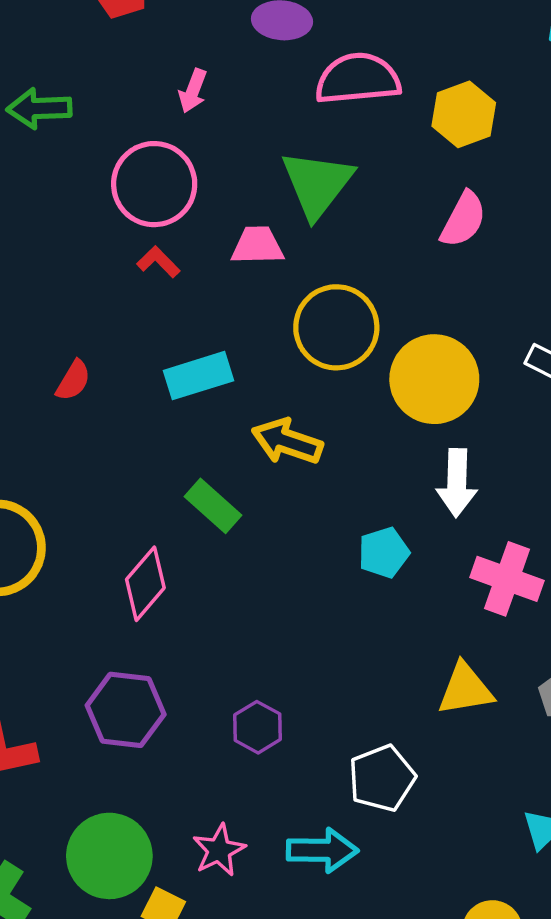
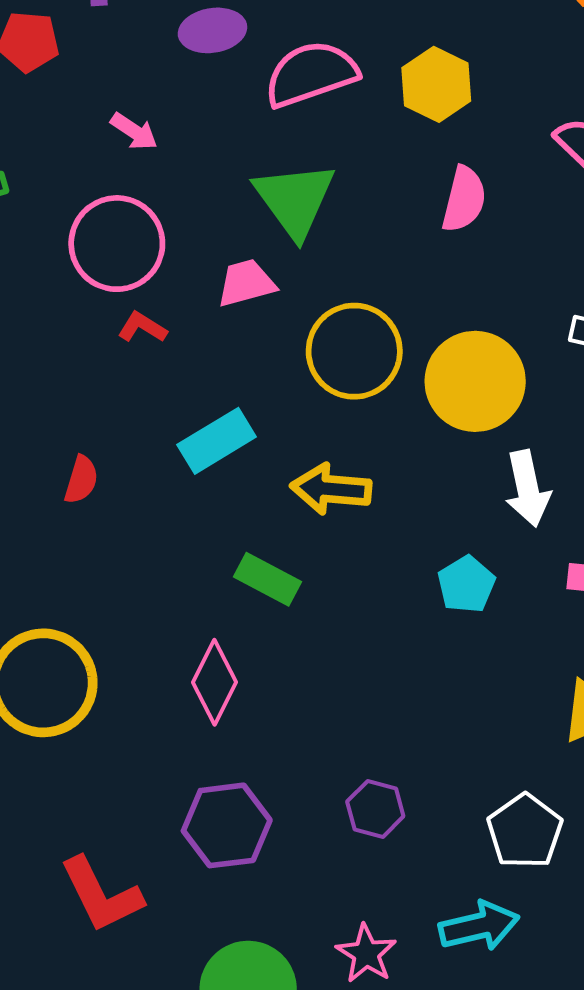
pink arrow: (193, 91) -> (134, 131), turned -63

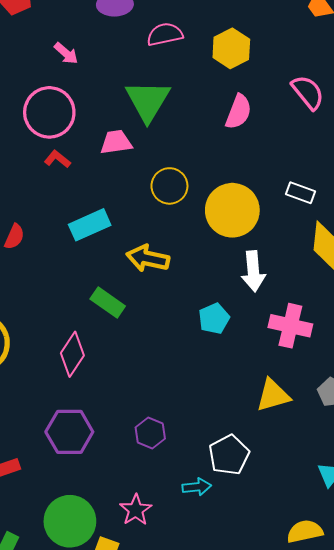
pink semicircle: (311, 74) -> (165, 34), size x0.7
yellow circle: (354, 351) -> (169, 186), size x0.7
cyan arrow: (479, 926) -> (197, 487), moved, size x0.7

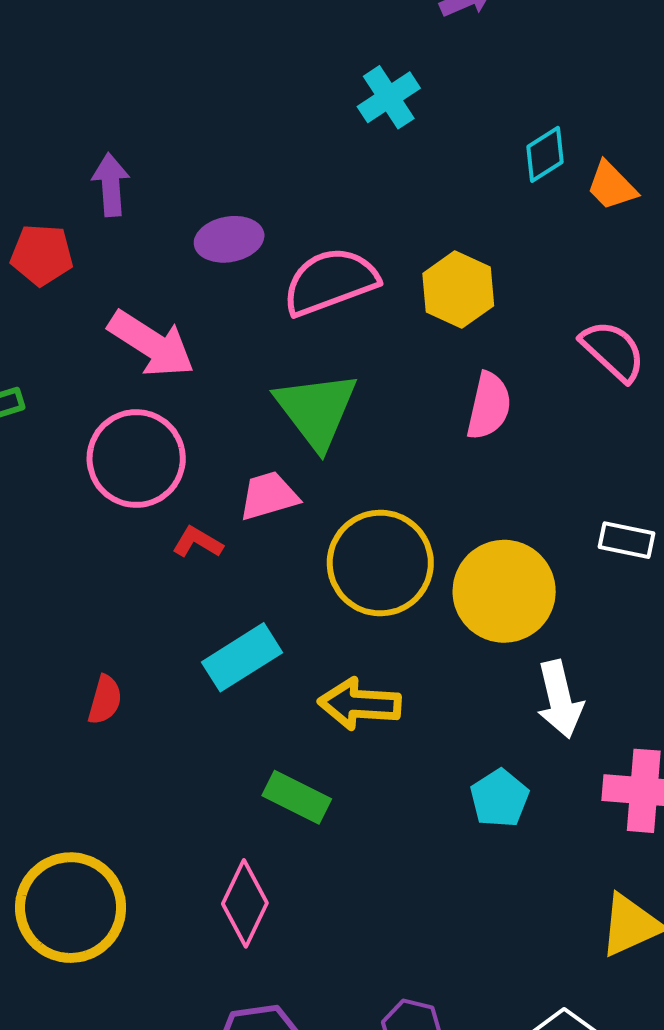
pink semicircle: (165, 34) -> (330, 282), size x1.4
pink arrow: (66, 53) -> (151, 344), size x1.8
red L-shape: (57, 159) -> (198, 542), moved
yellow circle: (169, 186) -> (380, 563), size x1.5

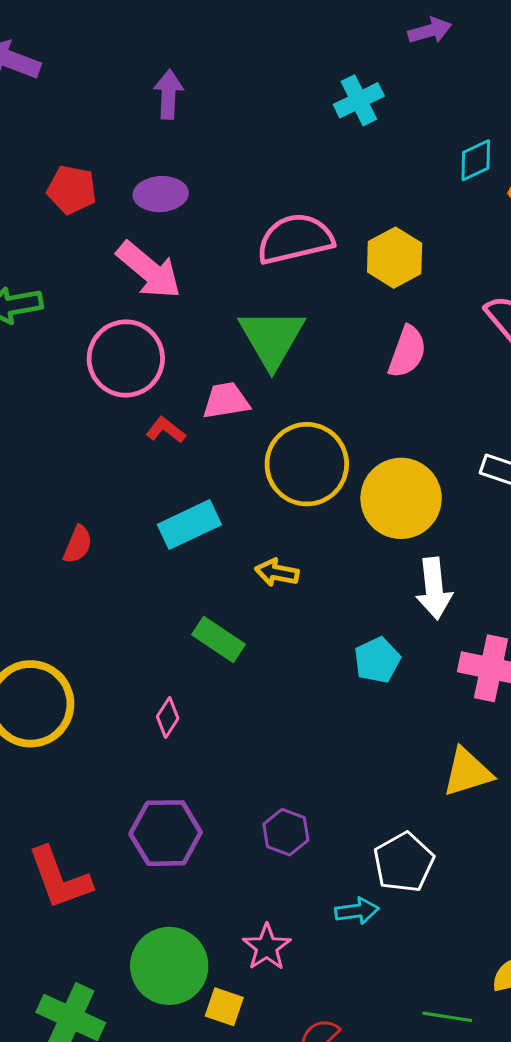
purple arrow: (111, 185) -> (168, 94), moved
purple ellipse: (229, 239) -> (161, 194), moved
yellow arrow: (360, 704) -> (277, 573), size x0.7
pink diamond: (245, 903) -> (168, 718), size x0.6

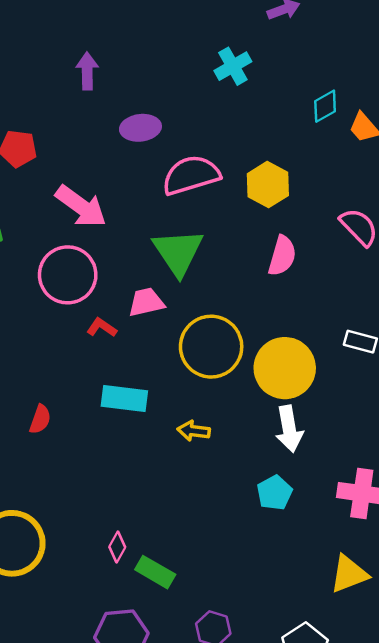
purple ellipse: (161, 194) -> (140, 128), moved
cyan rectangle: (189, 525) -> (124, 399), turned 36
white arrow: (434, 588) -> (289, 429), moved
green rectangle: (219, 639) -> (155, 572), moved

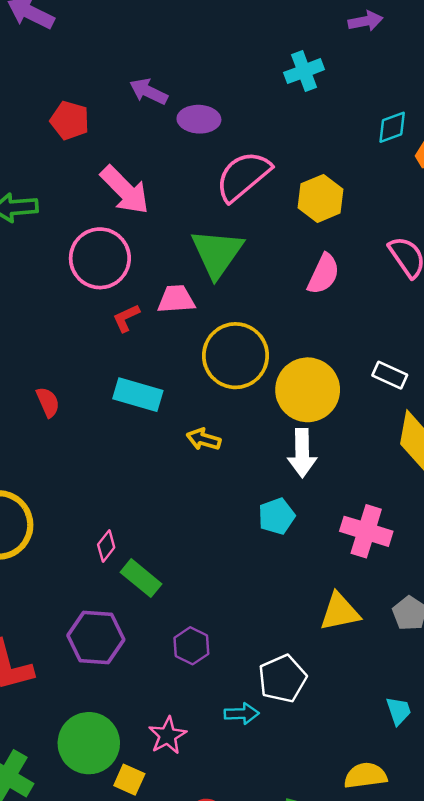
purple arrow: (87, 71) -> (149, 92), moved, turned -72
pink semicircle: (191, 175) -> (243, 176), turned -32
red L-shape: (102, 328) -> (126, 318), turned -68
red semicircle: (40, 419) -> (48, 402), turned -52

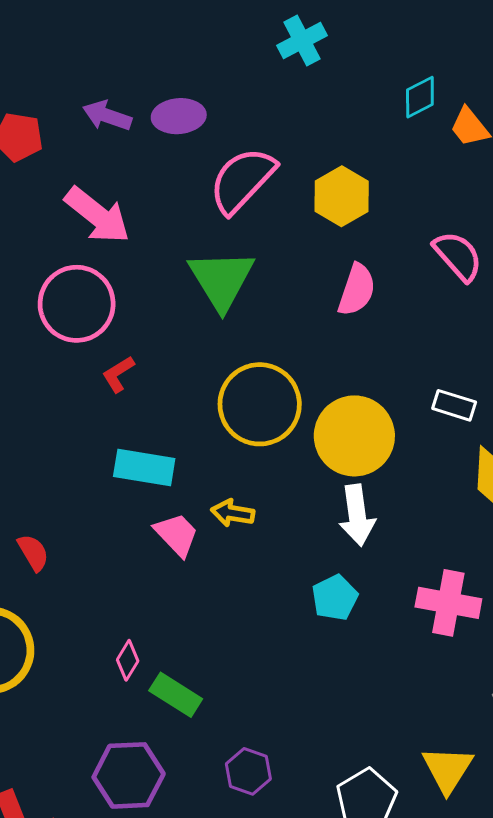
purple arrow: (149, 92) -> (107, 116), moved
pink trapezoid: (176, 299) -> (177, 535), moved, turned 57
red semicircle: (48, 402) -> (33, 552), moved
yellow triangle: (340, 612) -> (448, 769), moved, turned -39

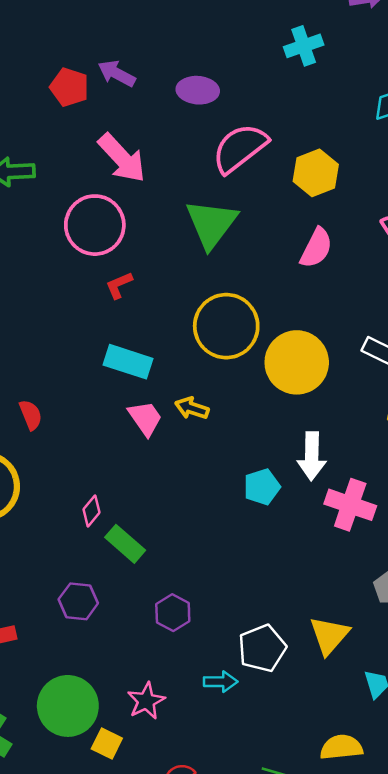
purple arrow: (107, 116) -> (117, 73), moved
white arrow: (357, 515) -> (312, 456), moved
purple hexagon: (129, 775) -> (78, 601), size x0.7

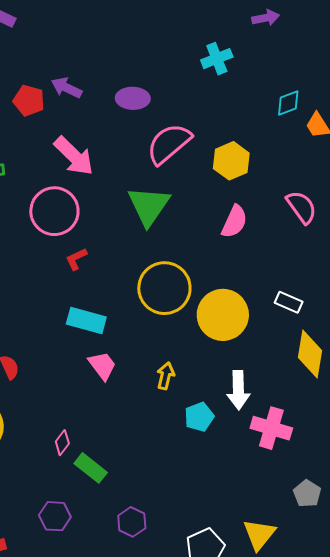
yellow arrow: (192, 408) -> (166, 376), moved, turned 88

